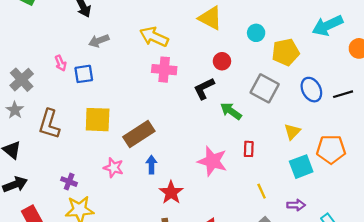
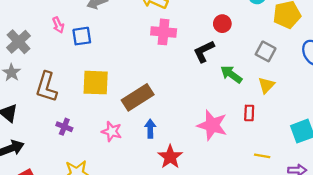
gray square: (265, 88) -> (266, 51), size x0.7
yellow triangle: (292, 132) -> (266, 85), moved
purple cross: (69, 182) -> (64, 127), moved
yellow line: (262, 191) -> (262, 156), turned -56

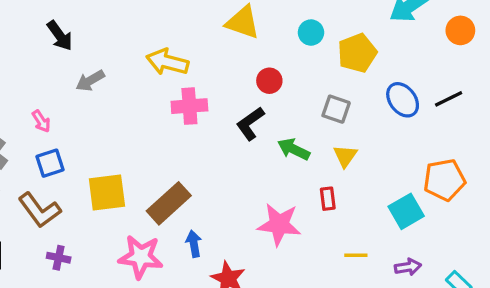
blue square: (82, 36) -> (50, 163), moved
brown L-shape: (46, 87) -> (39, 210), turned -44
purple cross: (64, 127) -> (59, 258), moved
pink star: (112, 131) -> (141, 257), size x1.5

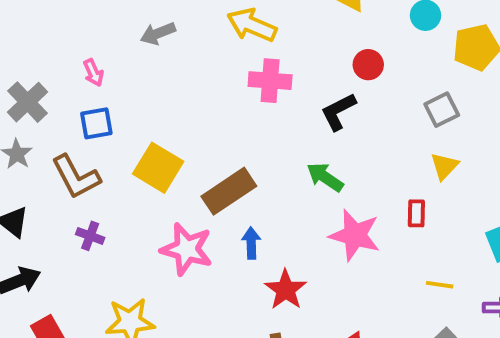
gray square: (336, 109) -> (442, 110), turned 36
green arrow: (294, 149) -> (325, 177), moved
yellow square: (107, 192) -> (158, 168), turned 30

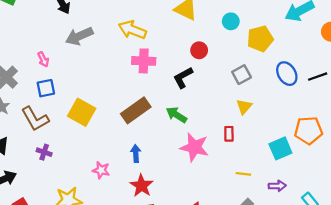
gray arrow: (158, 33) -> (79, 36), size x1.4
brown rectangle: (229, 191) -> (136, 110), moved
pink star: (187, 249) -> (101, 170), moved, size x0.6
red star: (286, 290) -> (142, 186), moved

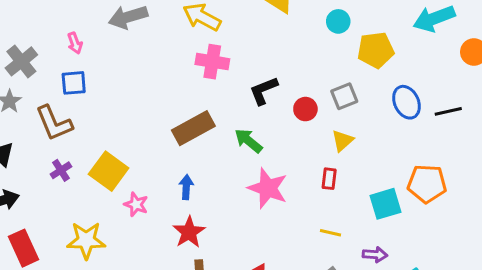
red circle: (199, 50) -> (305, 109), moved
yellow square: (82, 112) -> (109, 171), moved
red rectangle: (229, 134) -> (329, 179), moved
purple cross: (44, 152) -> (61, 170), turned 32

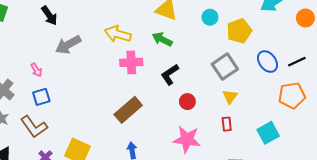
gray square: (344, 96) -> (225, 67), size x1.4
red circle: (305, 109) -> (187, 102), moved
green arrow: (248, 141) -> (162, 39), moved
orange pentagon: (427, 184) -> (292, 96), moved

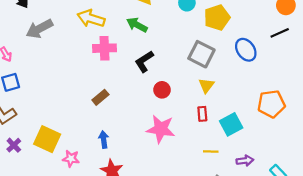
black line: (297, 62) -> (280, 33), moved
gray square: (225, 67) -> (201, 54), turned -30
orange pentagon: (292, 96) -> (271, 104), moved
brown rectangle: (128, 110) -> (100, 97), size x0.6
cyan square: (268, 133) -> (231, 124), moved

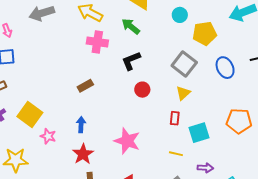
pink star: (161, 129) -> (127, 141), moved

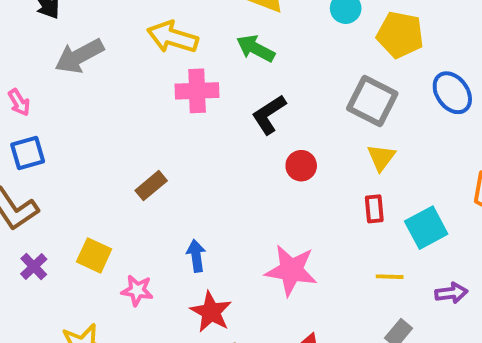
yellow pentagon: (204, 33) -> (400, 35), turned 30
brown rectangle: (85, 86) -> (151, 186), moved
yellow square: (30, 115) -> (94, 255), size x0.7

